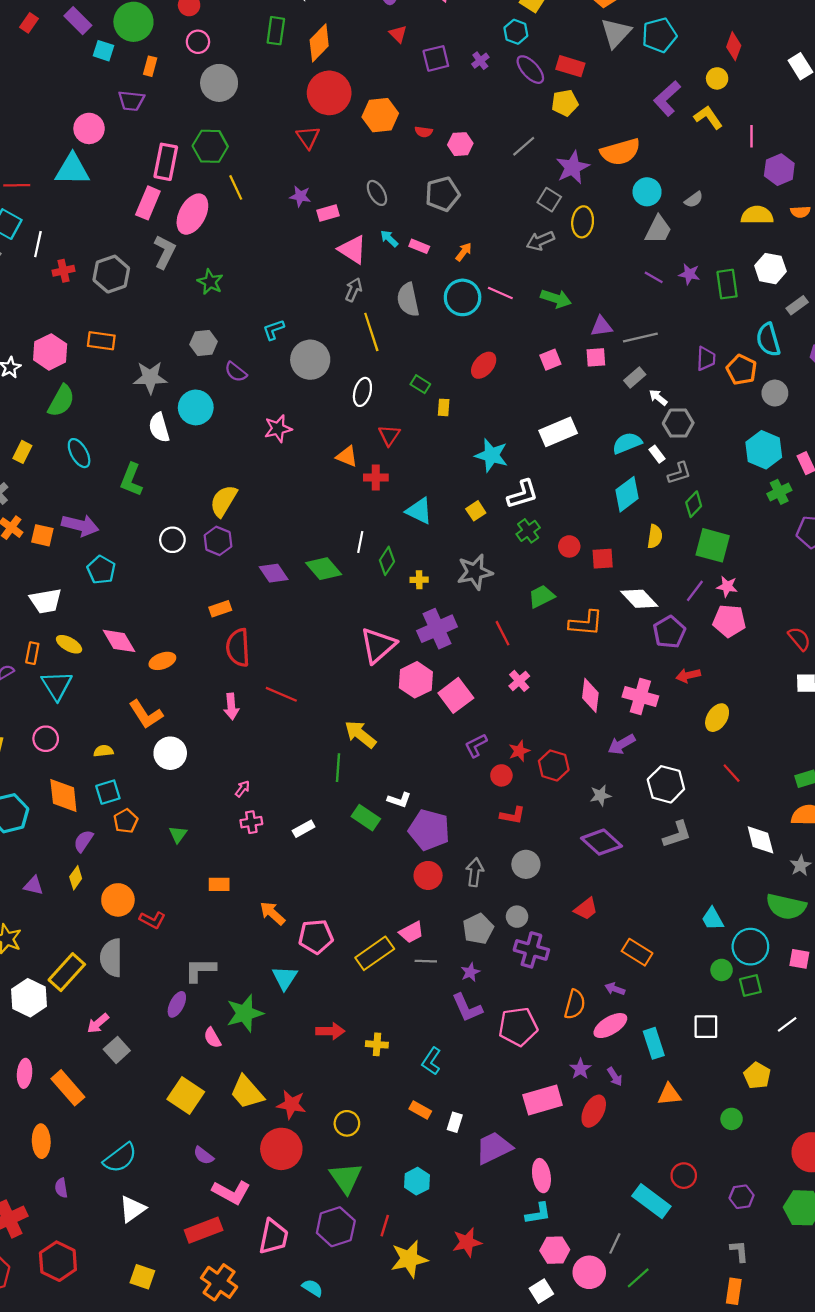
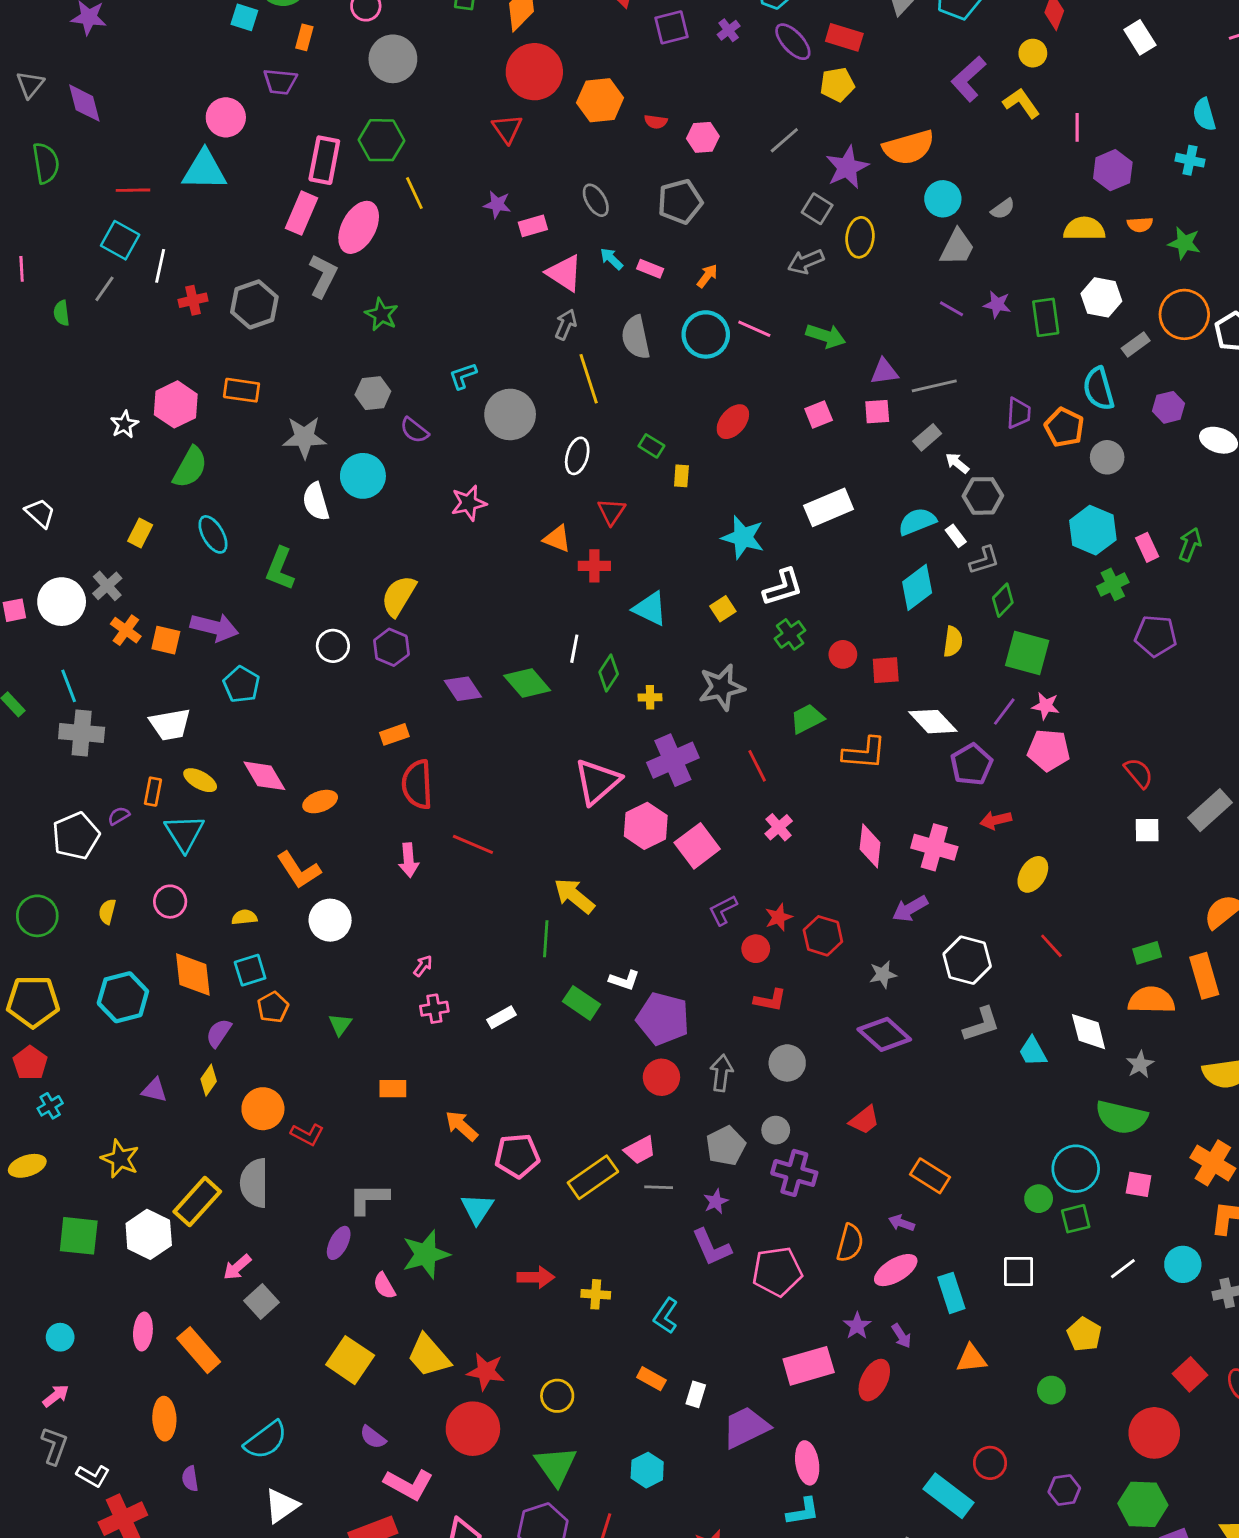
cyan trapezoid: (713, 919) -> (1033, 1052), moved

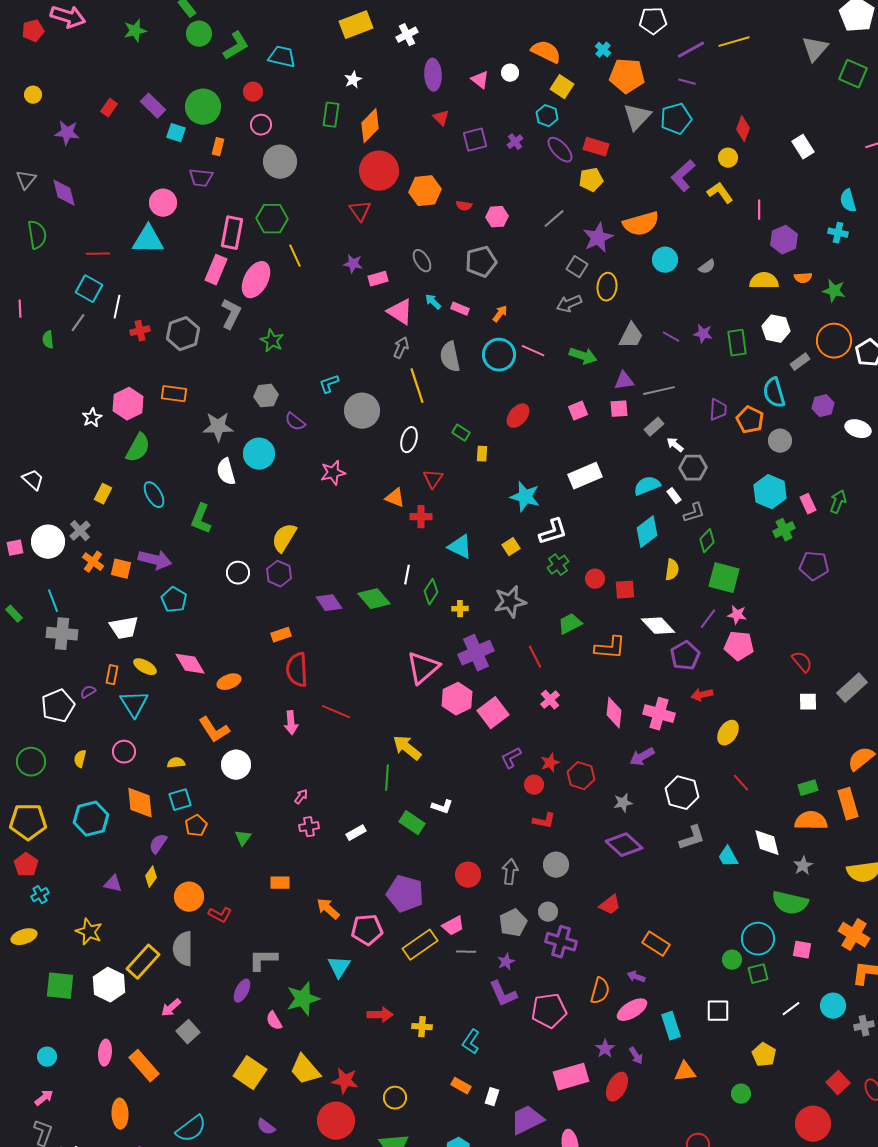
gray trapezoid: (957, 247) -> (631, 336), moved
purple pentagon: (663, 1019) -> (405, 894), moved

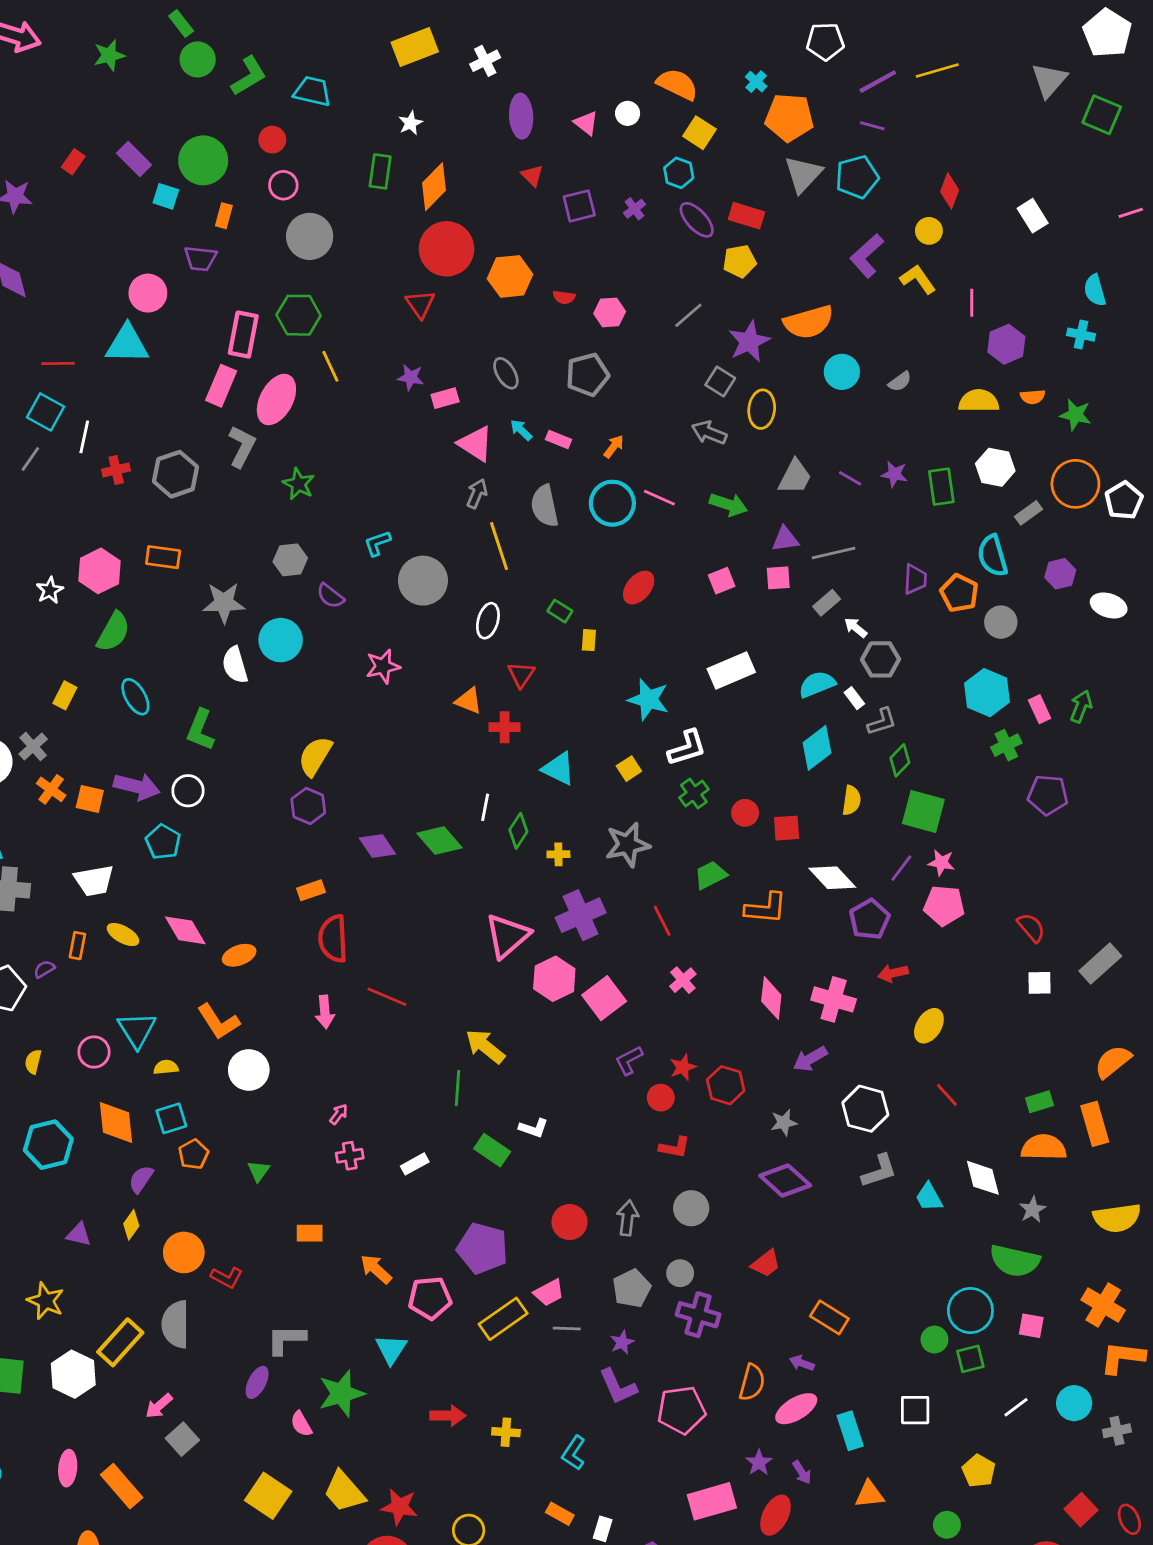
gray arrow: (569, 304) -> (709, 433), turned 45
white circle: (238, 573) -> (188, 791), moved
cyan triangle: (134, 704) -> (137, 1030), moved

